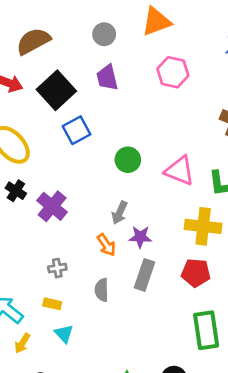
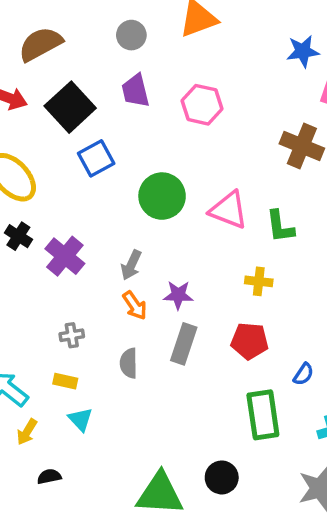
pink hexagon: (173, 72) -> (202, 105), moved
green circle: (128, 160) -> (162, 196), size x1.4
gray arrow: (120, 213) -> (131, 265), moved
yellow cross: (203, 226) -> (259, 281), size x0.6

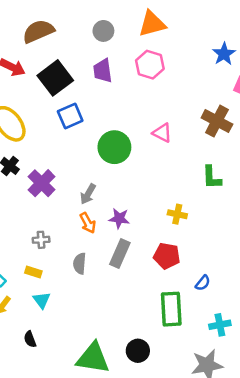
blue star: (303, 51) -> (224, 54), turned -30
pink hexagon: (202, 105) -> (150, 65), moved
pink triangle: (229, 210) -> (162, 133), moved, size x0.7
green L-shape: (280, 226) -> (212, 177), moved
black semicircle: (49, 477) -> (30, 339), moved, turned -105

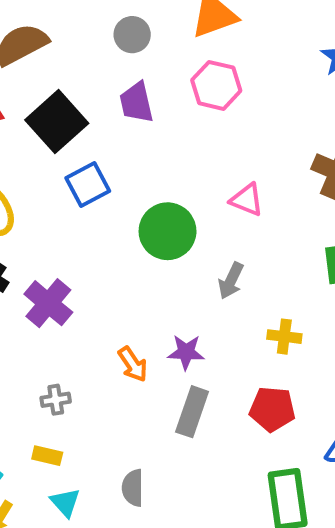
gray arrow: (88, 194) -> (231, 281), moved
gray semicircle: (80, 263) -> (133, 488), moved

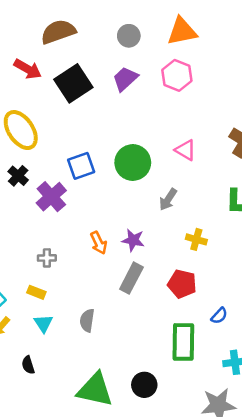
purple trapezoid: (136, 102) -> (125, 79), turned 52
blue square: (88, 184) -> (81, 166), moved

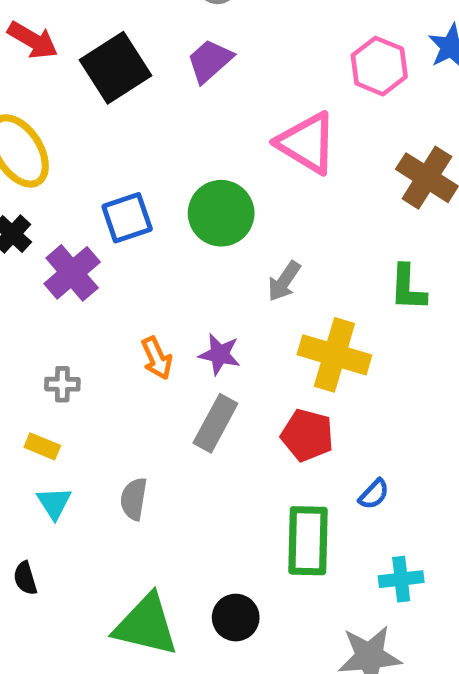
pink hexagon: (177, 75) -> (379, 66), moved
pink triangle: (185, 150) -> (307, 143), moved, size x1.6
yellow cross: (196, 239) -> (334, 355), size x1.8

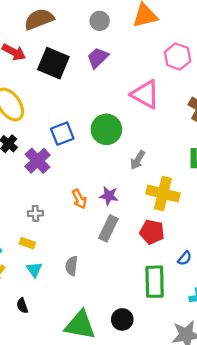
black square: (115, 68) -> (53, 63), turned -32

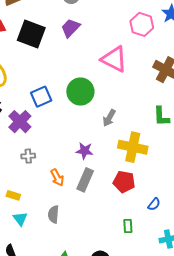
orange arrow: (79, 199) -> (57, 177), moved
gray cross: (35, 213) -> (28, 156), moved
green rectangle: (155, 282) -> (128, 226), size x0.5

